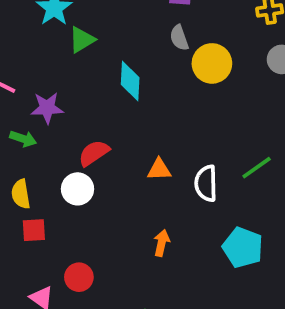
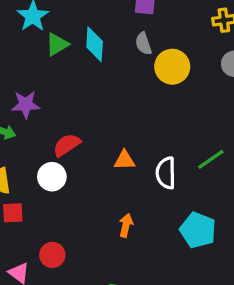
cyan diamond: (130, 81) -> (95, 44), moved

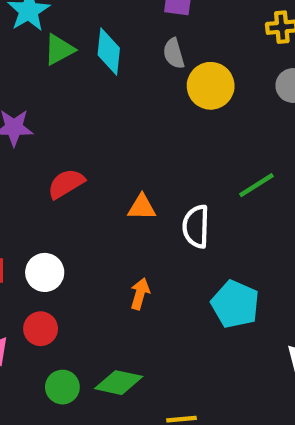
green line: (211, 159) -> (256, 185), moved
white circle: (52, 177) -> (45, 272), moved

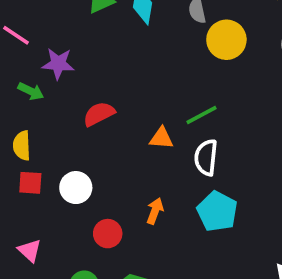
green line: (256, 185) -> (201, 115), moved
cyan pentagon: (235, 304) -> (217, 211), moved
red circle: (41, 329) -> (108, 234), moved

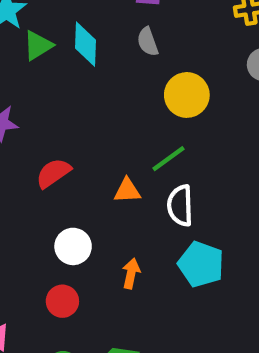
yellow circle: (226, 40) -> (187, 95), moved
white circle: (76, 188) -> (73, 246), moved
red circle: (108, 234) -> (62, 301), moved

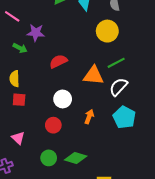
yellow circle: (187, 95) -> (107, 31), moved
orange triangle: (127, 191) -> (93, 76), size x1.5
white semicircle: (180, 206) -> (118, 87), turned 36

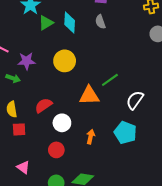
yellow circle: (107, 31) -> (65, 61), moved
red semicircle: (58, 61) -> (43, 105), moved
white semicircle: (118, 87) -> (135, 100), moved

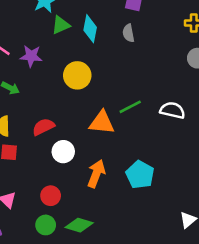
purple star: (26, 61) -> (31, 56), moved
white semicircle: (135, 100) -> (172, 110), moved, turned 60
orange arrow: (91, 137) -> (96, 174), size x1.5
red circle: (56, 150) -> (51, 196), moved

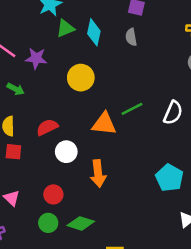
white semicircle: (172, 110) -> (173, 113), turned 100
orange arrow: (96, 174) -> (98, 174), turned 152
cyan pentagon: (140, 175) -> (169, 178), moved

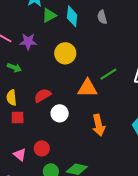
orange arrow: (98, 174) -> (99, 125), moved
red circle: (53, 194) -> (42, 148), moved

